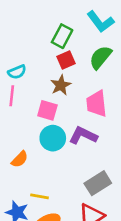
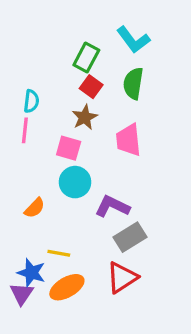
green semicircle: (100, 57) -> (133, 83), turned -30
red square: (66, 60) -> (91, 87), turned -30
cyan semicircle: (17, 72) -> (31, 101), turned -60
purple L-shape: (83, 135) -> (112, 206), moved

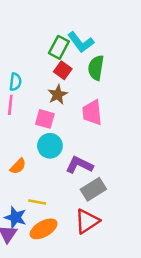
cyan L-shape: (133, 40) -> (81, 42), moved

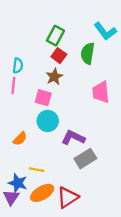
cyan L-shape: (81, 42) -> (105, 31), moved
pink trapezoid: (92, 113) -> (101, 92), moved
red triangle: (87, 221) -> (68, 197), moved

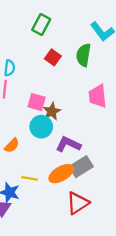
green rectangle: (55, 36) -> (41, 24), moved
brown star: (54, 77) -> (52, 111), moved
orange ellipse: (42, 193) -> (61, 174), moved
red triangle: (68, 197) -> (78, 203), moved

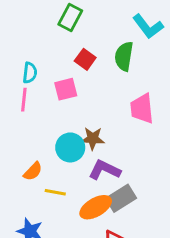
pink square: (37, 102) -> (66, 89), moved, turned -30
brown star: (52, 111) -> (93, 138), moved, turned 30
yellow line: (29, 178) -> (55, 192), moved

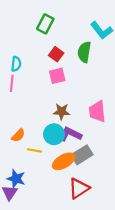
pink square: (66, 89) -> (57, 76), moved
pink trapezoid: (142, 109) -> (97, 112), moved
cyan circle: (70, 147) -> (54, 134), moved

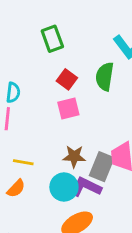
green rectangle: (45, 24) -> (52, 39), turned -48
yellow line: (34, 150) -> (23, 162), moved
gray rectangle: (82, 155) -> (102, 167), moved, turned -36

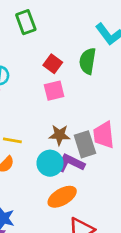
green rectangle: (52, 39) -> (26, 22), moved
gray rectangle: (102, 167) -> (85, 144), turned -40

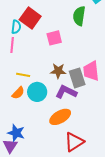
red square: (53, 64) -> (30, 18), moved, size x1.5
cyan circle: (50, 163) -> (37, 92), moved

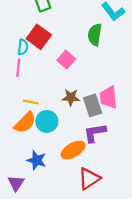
pink square: (54, 38) -> (66, 60), turned -35
purple L-shape: (66, 92) -> (95, 133), moved, turned -35
orange semicircle: (18, 93) -> (25, 123), size x1.5
blue star: (16, 133) -> (37, 160), moved

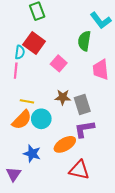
pink trapezoid: (109, 97) -> (101, 70), moved
red triangle: (89, 179) -> (79, 170), turned 45

